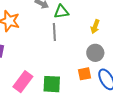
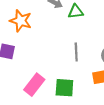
gray line: (54, 32) -> (76, 52), moved

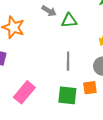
green square: (64, 88) -> (67, 95), moved

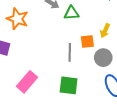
orange square: (90, 88) -> (87, 41), moved

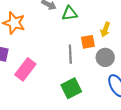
pink rectangle: (27, 82) -> (25, 69), moved
green square: (69, 85) -> (71, 88), turned -30

